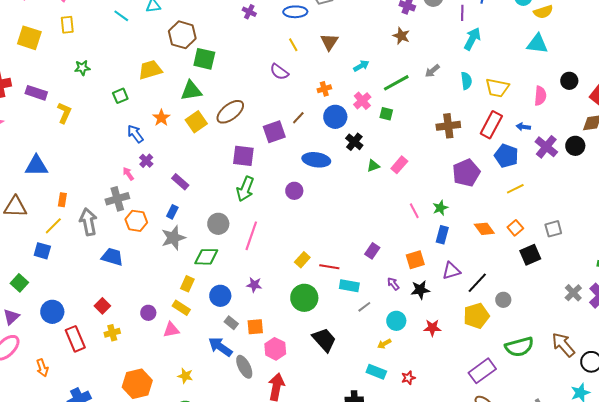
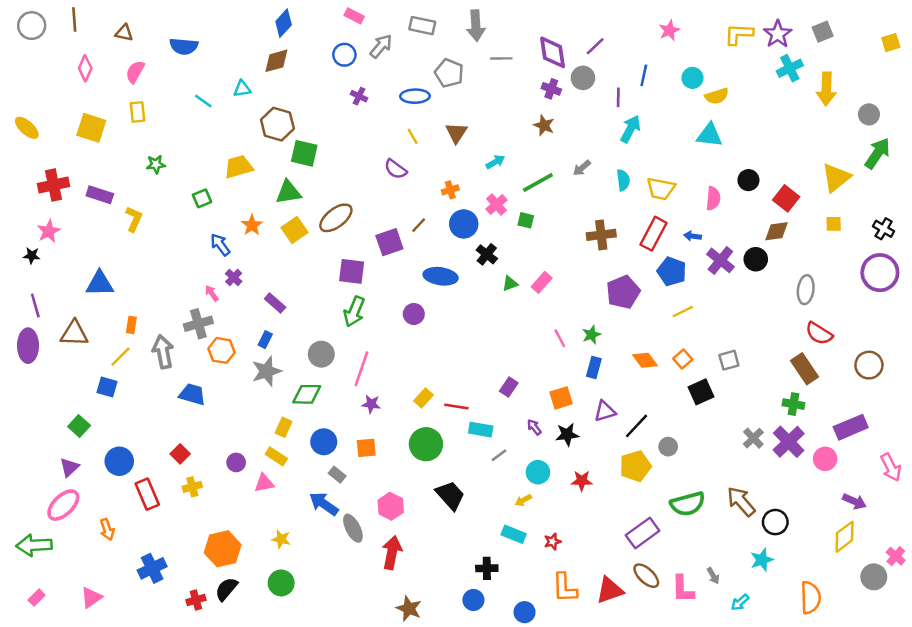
purple star: (254, 285) -> (371, 404), moved
orange square: (255, 327) -> (366, 448), moved

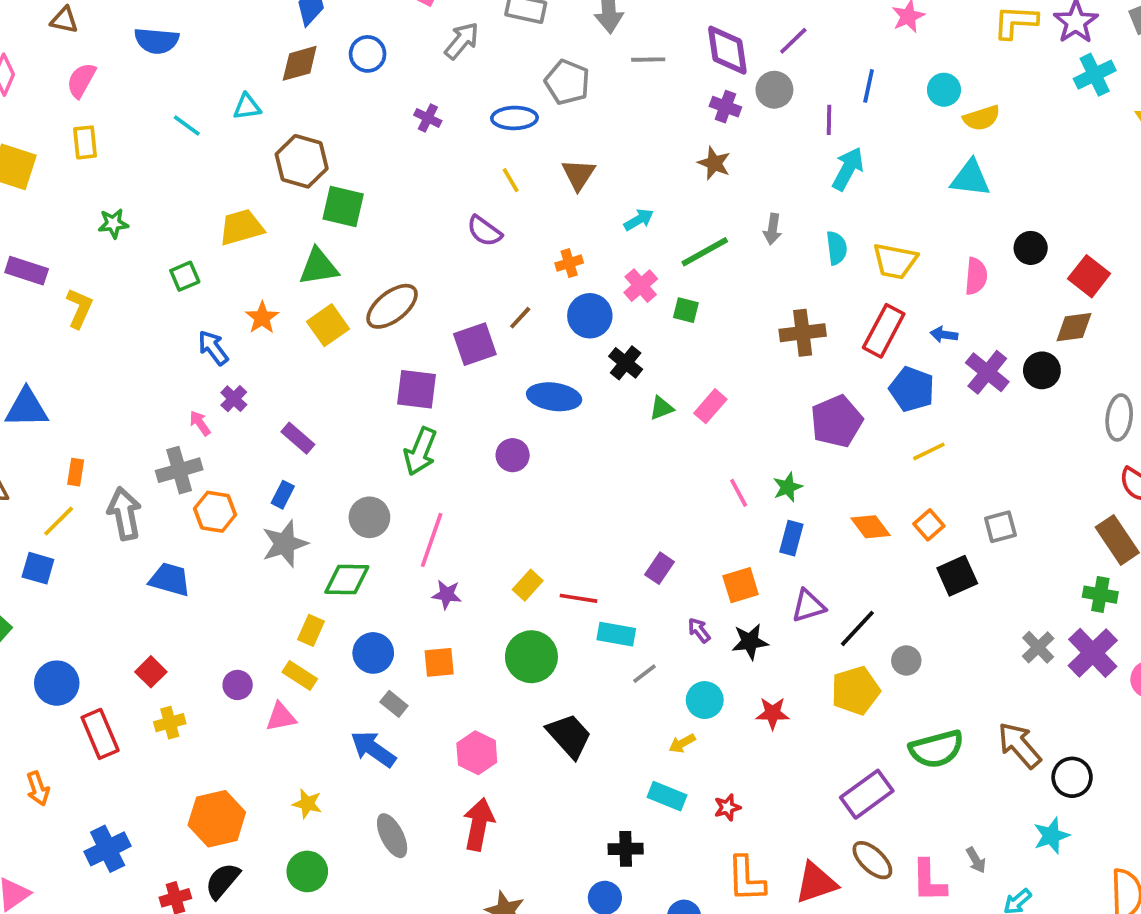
blue circle: (344, 55) -> (368, 54), moved
gray arrow: (582, 168) -> (773, 229), turned -42
gray ellipse: (353, 528) -> (392, 836), moved

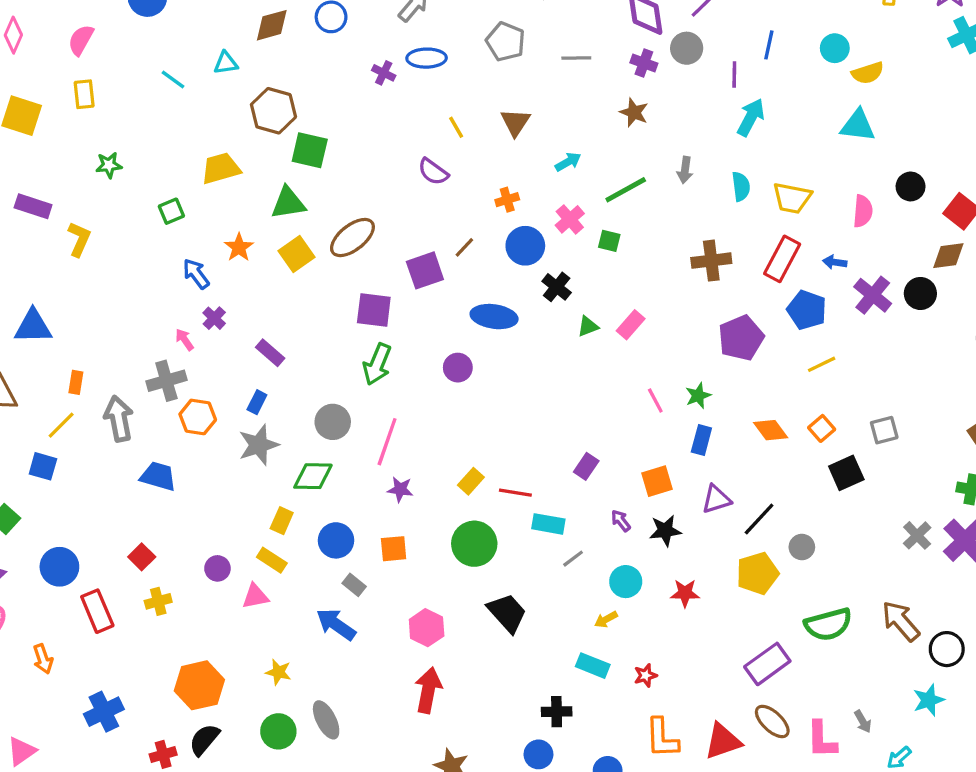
gray line: (648, 60) -> (576, 58), moved
blue ellipse: (514, 118) -> (427, 58), moved
gray ellipse: (392, 836) -> (326, 720), moved

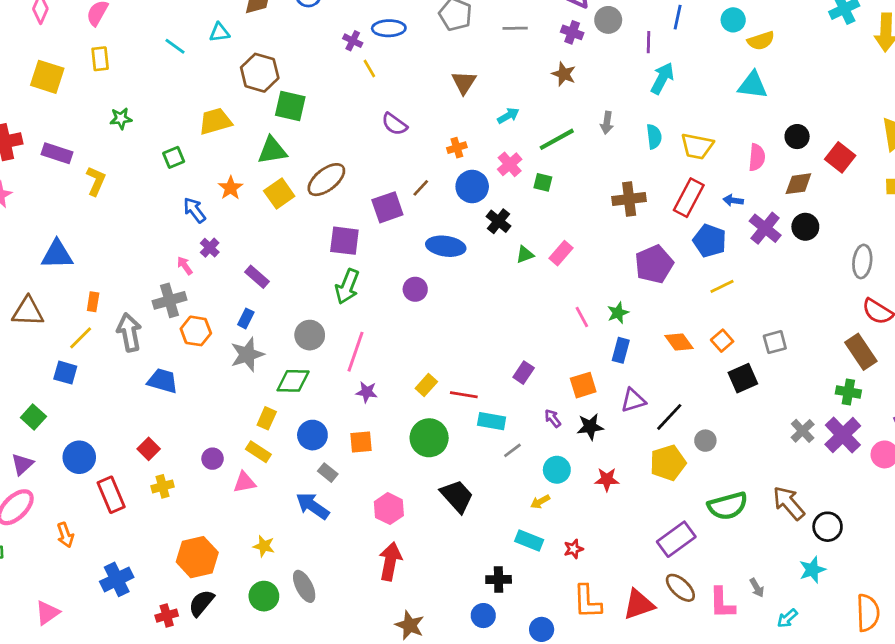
yellow line: (456, 127) -> (369, 68), moved
brown diamond: (948, 256) -> (798, 184), moved

